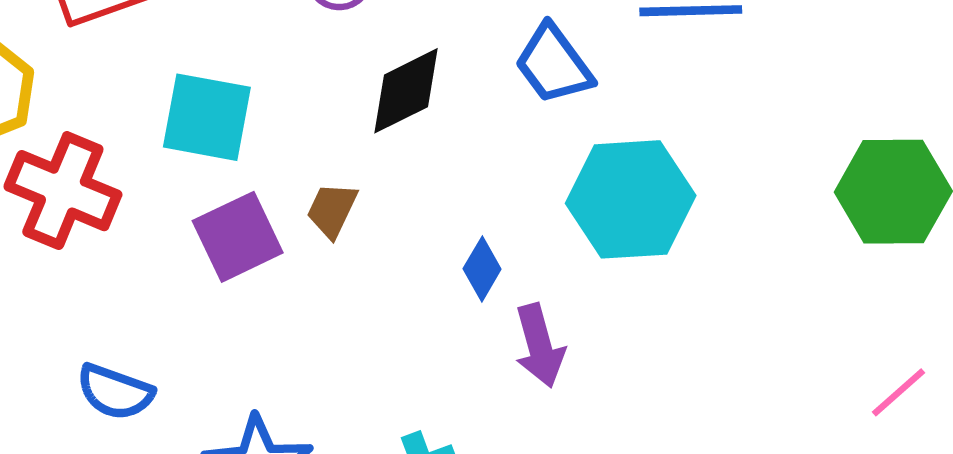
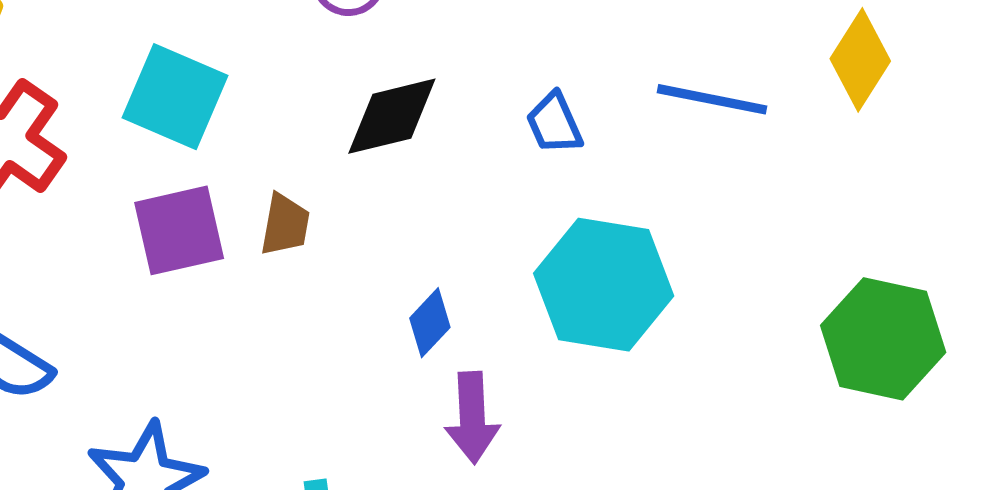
blue trapezoid: (554, 64) -> (554, 123), size x0.7
brown trapezoid: (332, 210) -> (285, 225), turned 152

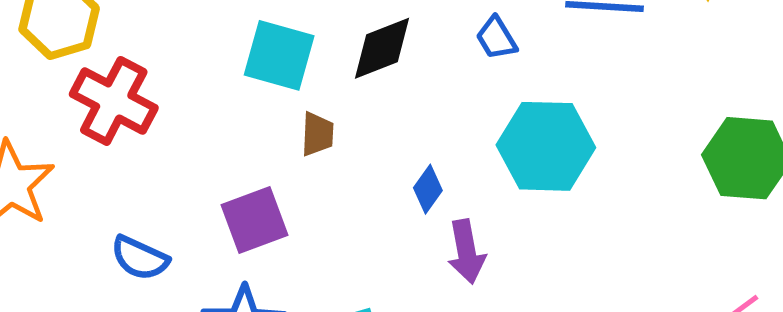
cyan square: (175, 97) -> (279, 55), moved
purple square: (179, 230) -> (254, 220), moved

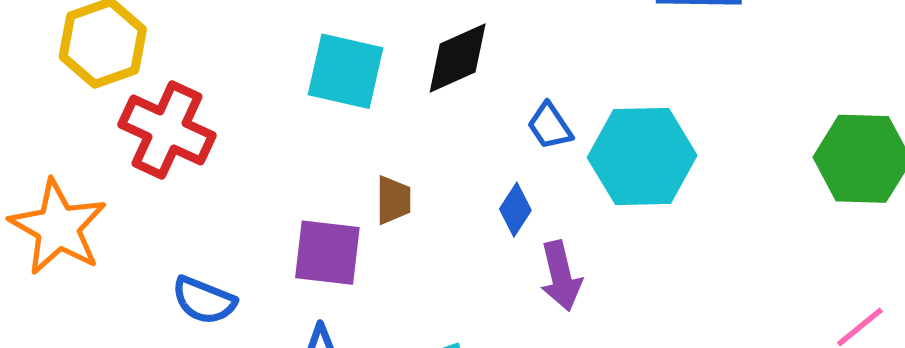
blue trapezoid: (496, 38) -> (550, 126), moved
brown trapezoid: (317, 134) -> (393, 200), moved
purple square: (254, 220) -> (327, 253), turned 30

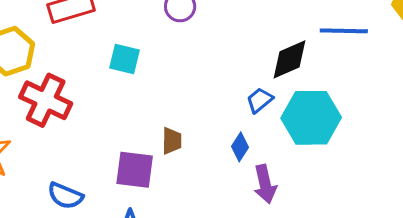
black diamond: (458, 58) -> (290, 59), moved
cyan square: (345, 71) -> (124, 59), moved, size x0.7
blue trapezoid: (550, 126) -> (260, 100), turned 84

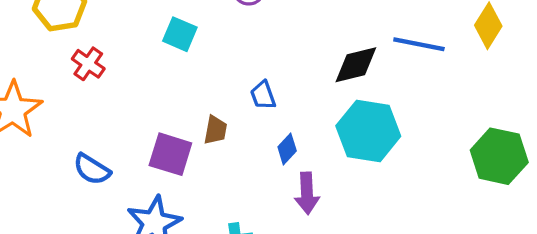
red cross: (46, 100) -> (88, 64), size x0.6
blue trapezoid: (260, 100) -> (263, 95), moved, turned -80

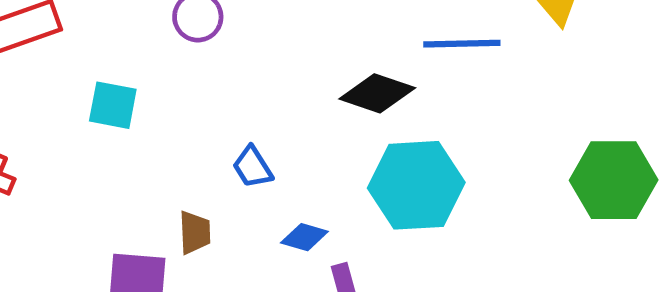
black diamond: (356, 65) -> (377, 93), turned 45
blue diamond: (287, 149) -> (304, 237), turned 76

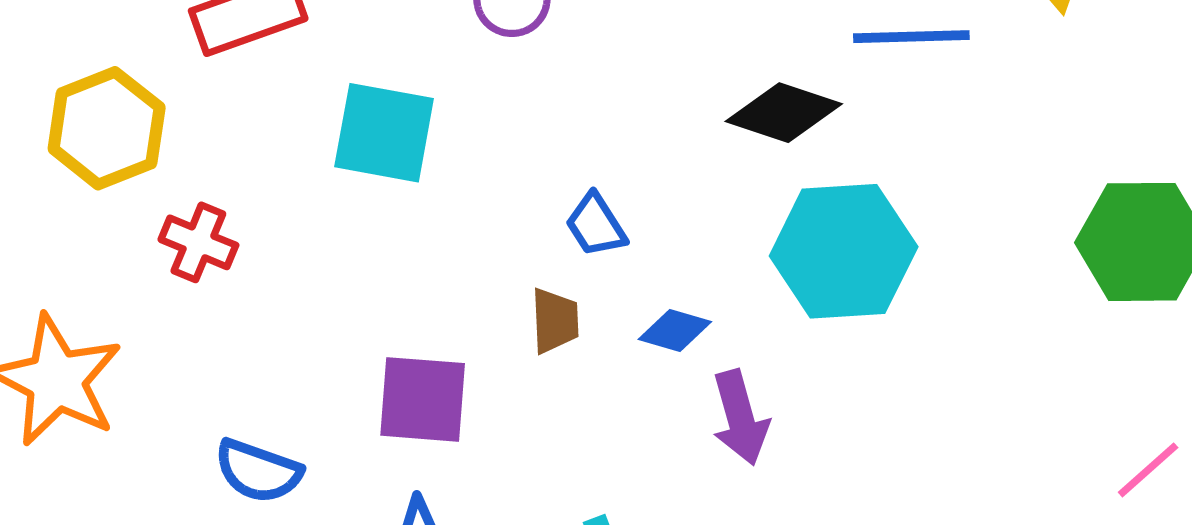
cyan square: (113, 105) -> (384, 133), size x1.4
brown trapezoid: (195, 233) -> (555, 321), moved

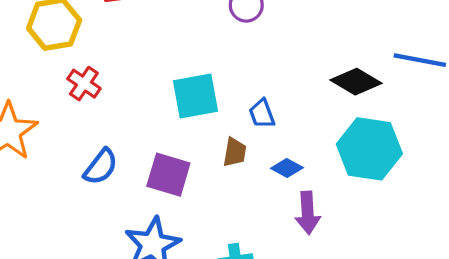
cyan square: (384, 133) -> (195, 96), moved, turned -33
blue semicircle: (258, 471) -> (101, 167), moved, turned -84

